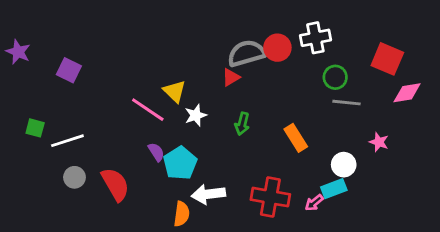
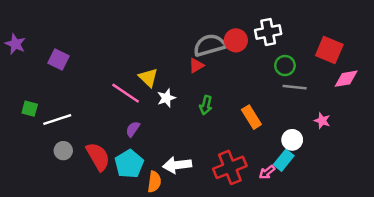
purple semicircle: (156, 152) -> (133, 129), turned -112
cyan pentagon: (180, 163) -> (129, 164), moved
cyan rectangle: (334, 189) -> (284, 160), turned -30
red cross: (270, 197) -> (230, 167), turned -32

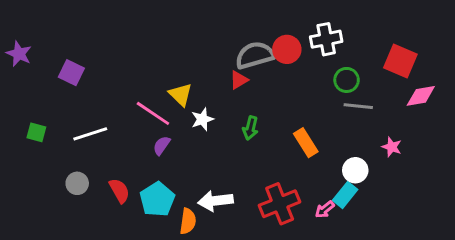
white line: (57, 119) -> (90, 134), moved
purple semicircle: (133, 129) -> (162, 145), moved
red semicircle: (98, 157) -> (119, 191), size x0.7

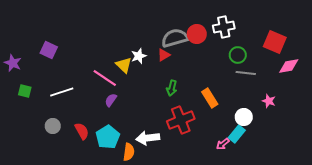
purple star: (19, 54) -> (13, 63), moved
white star: (202, 119) -> (139, 56), moved
red cross: (280, 204) -> (181, 120), moved

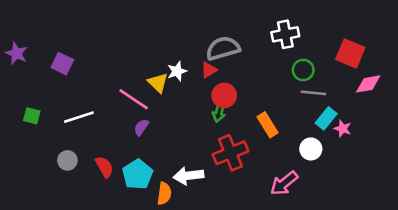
red circle: (197, 34) -> (224, 95), moved
purple star: (13, 63) -> (16, 53), moved
cyan rectangle: (237, 134) -> (326, 118), moved
pink arrow: (223, 144) -> (284, 183), size x1.6

